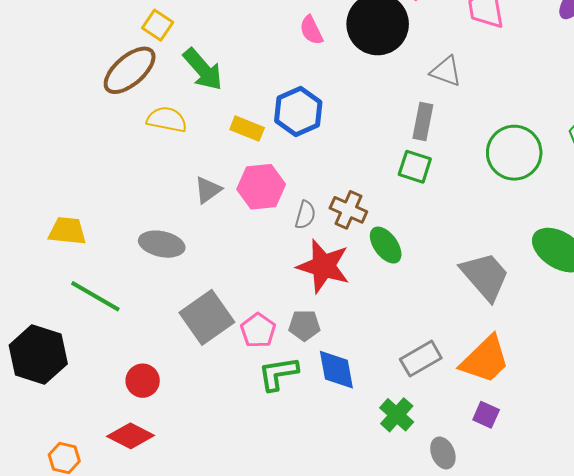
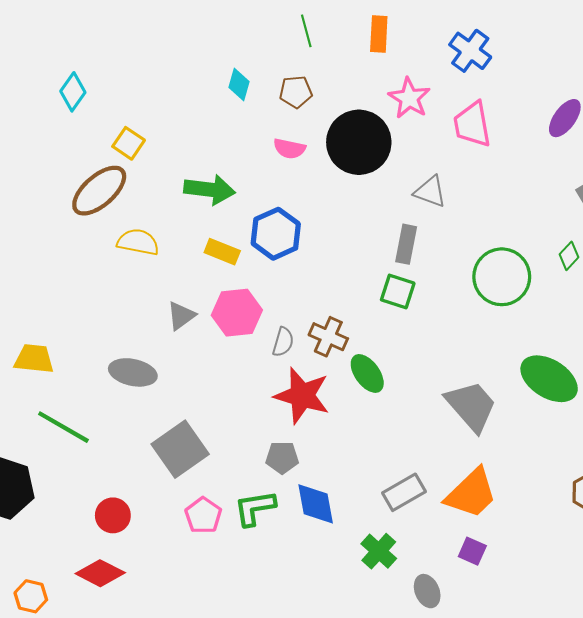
pink semicircle: (311, 30) -> (289, 149), turned -52
green arrow: (203, 69) -> (210, 190), moved, turned -42
pink pentagon: (258, 330) -> (203, 515), moved

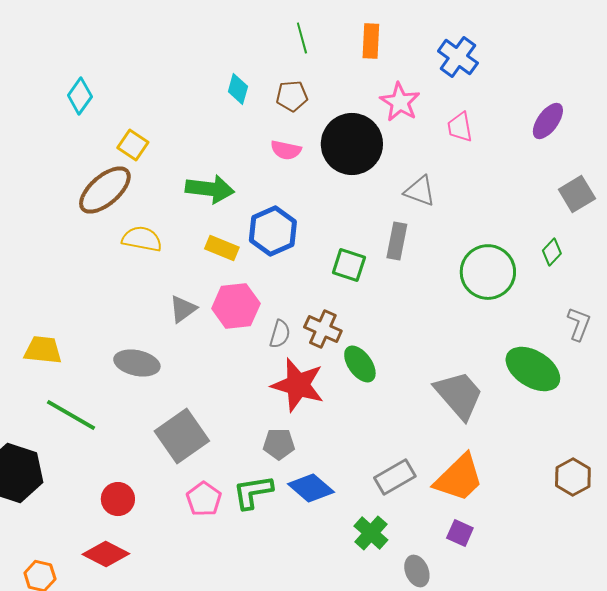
pink trapezoid: (472, 124) -> (460, 127), size x0.7
green square: (398, 292) -> (349, 265), moved
blue diamond: (316, 504) -> (311, 488), turned -39

